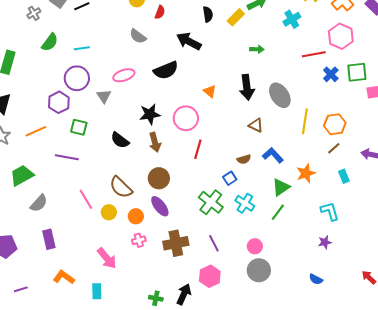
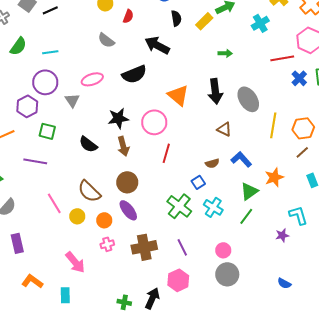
orange triangle: (210, 91) -> (178, 95), size x1.6
purple star: (325, 242) -> (282, 235), moved

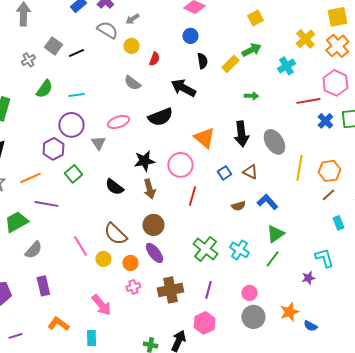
green square: (47, 131) -> (73, 174), turned 36
purple line: (35, 161) -> (46, 204), moved
orange star: (274, 177) -> (289, 312), moved
blue square: (198, 182) -> (224, 173), moved
purple line: (182, 247) -> (208, 290), turned 42

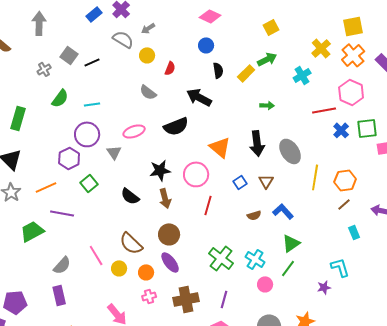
brown triangle: (250, 172) -> (266, 181), turned 35
gray semicircle: (33, 250) -> (62, 265), moved
pink circle: (249, 293) -> (265, 284), moved

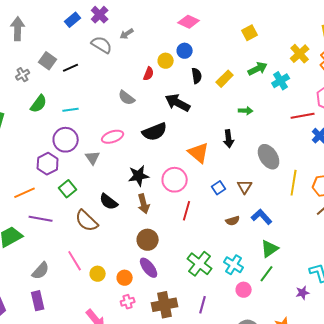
yellow circle: (147, 55) -> (166, 61), moved
green arrow: (267, 59) -> (258, 69), moved
black arrow: (257, 143) -> (229, 139), moved, size x0.7
brown semicircle: (131, 243) -> (87, 221), moved

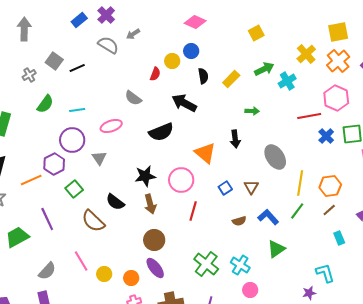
pink ellipse: (113, 137) -> (111, 126), moved
orange line: (25, 193) -> (31, 180), moved
purple line: (41, 219) -> (47, 219), turned 55
green line: (267, 274) -> (297, 211), moved

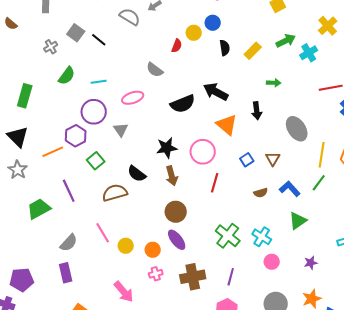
black line: (77, 68) -> (99, 40), turned 63
black arrow: (184, 103) -> (216, 92), moved
brown semicircle: (93, 221) -> (115, 193), turned 120
purple star: (309, 293) -> (311, 263), moved

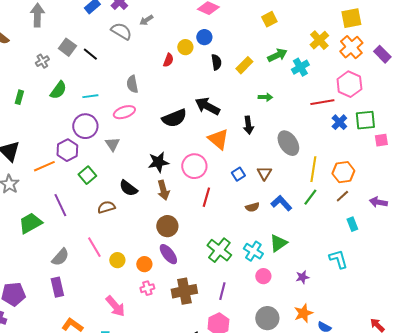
gray semicircle: (155, 70) -> (132, 84), moved, turned 42
green rectangle: (25, 96) -> (19, 97), moved, size x0.6
brown semicircle: (115, 193) -> (106, 207), size x0.7
green triangle: (298, 221) -> (278, 243), moved

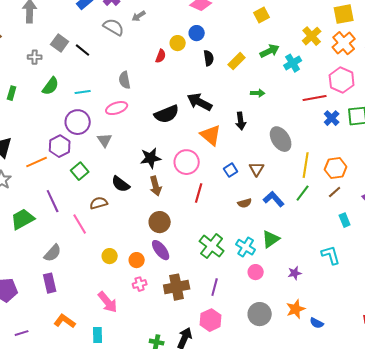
gray cross: (42, 61) -> (35, 57), turned 32
pink line: (94, 247) -> (80, 224), moved

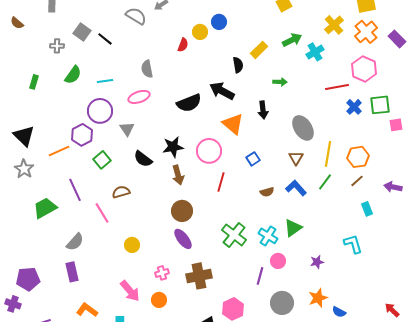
black semicircle: (209, 58) -> (238, 65), moved
brown triangle: (257, 169) -> (296, 158), moved
black semicircle: (121, 184) -> (143, 159), moved
orange circle: (137, 260) -> (159, 300), moved
purple line: (215, 287) -> (260, 276), moved

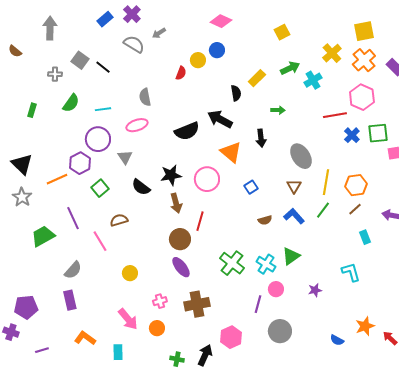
red line: (221, 182) -> (200, 221), moved
orange star: (318, 298) -> (365, 326), moved

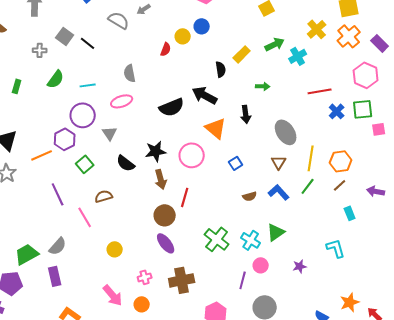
pink hexagon: (362, 97) -> (366, 75), moved
green trapezoid: (43, 236) -> (27, 254), moved

